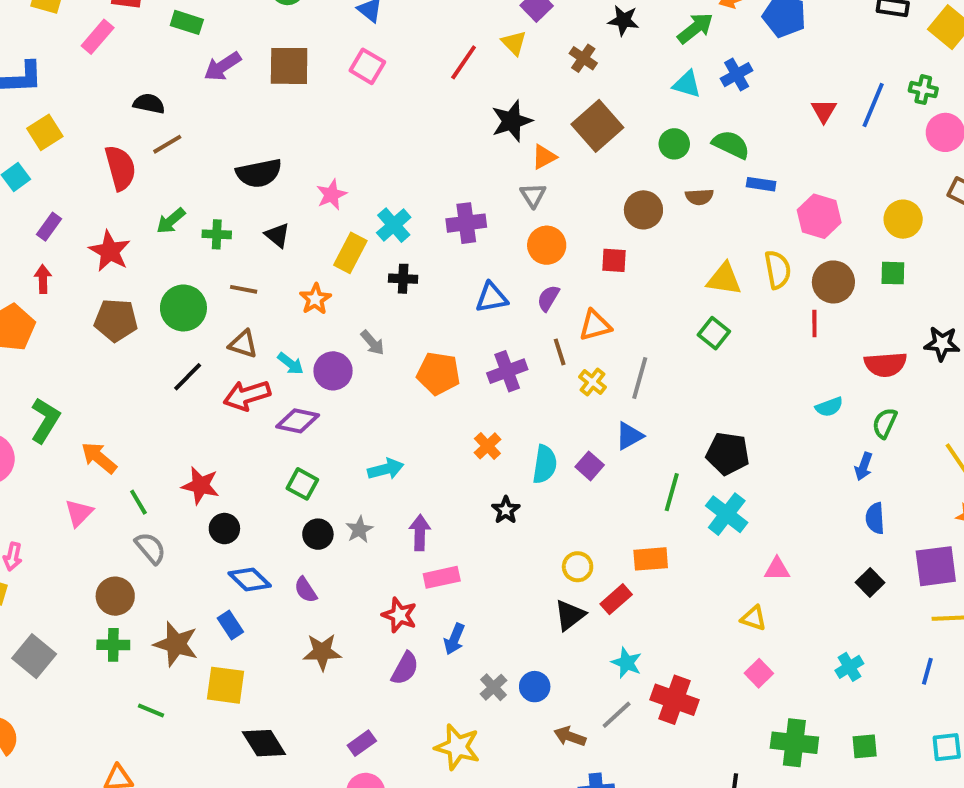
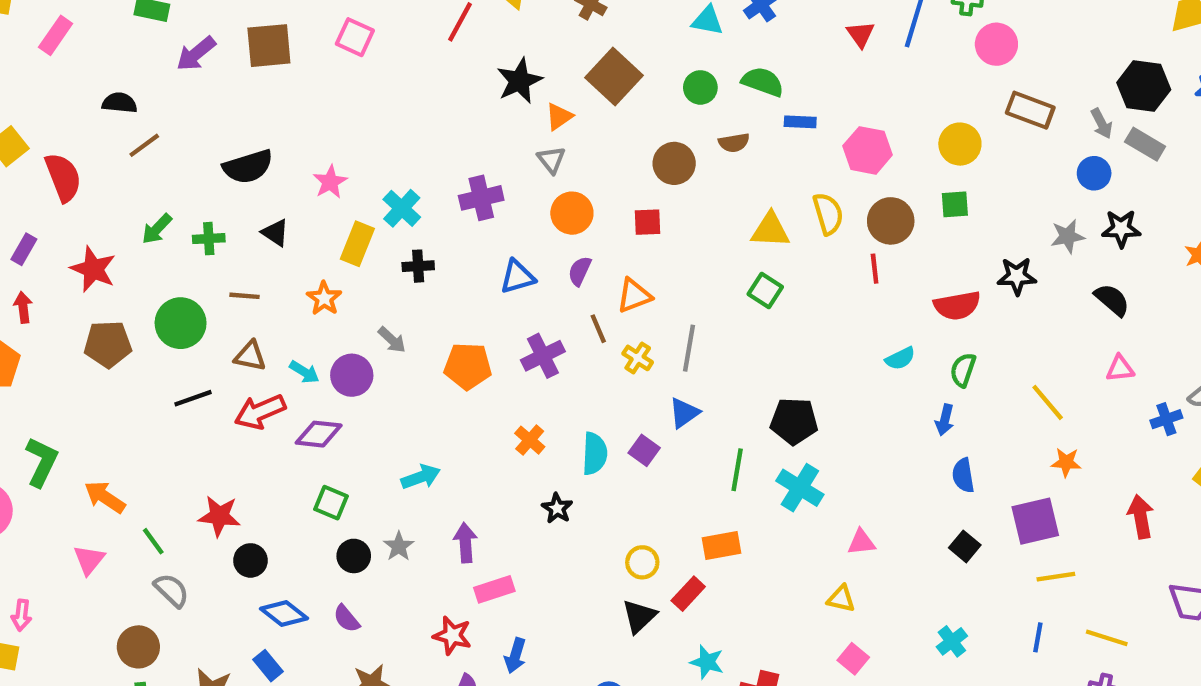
red semicircle: (120, 168) -> (63, 177), moved
black line: (188, 377) -> (193, 398), turned 32

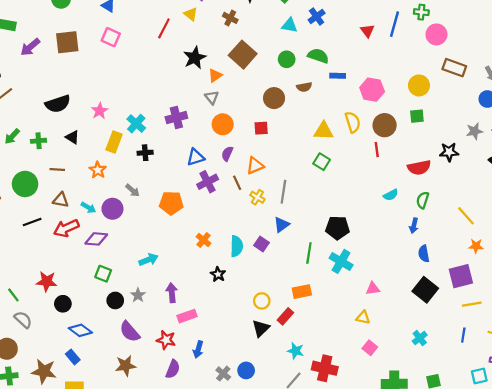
purple cross: (543, 356) -> (208, 182), moved
black square: (965, 546) -> (425, 290), size x1.6
purple semicircle: (347, 619) -> (130, 332), moved, size x1.5

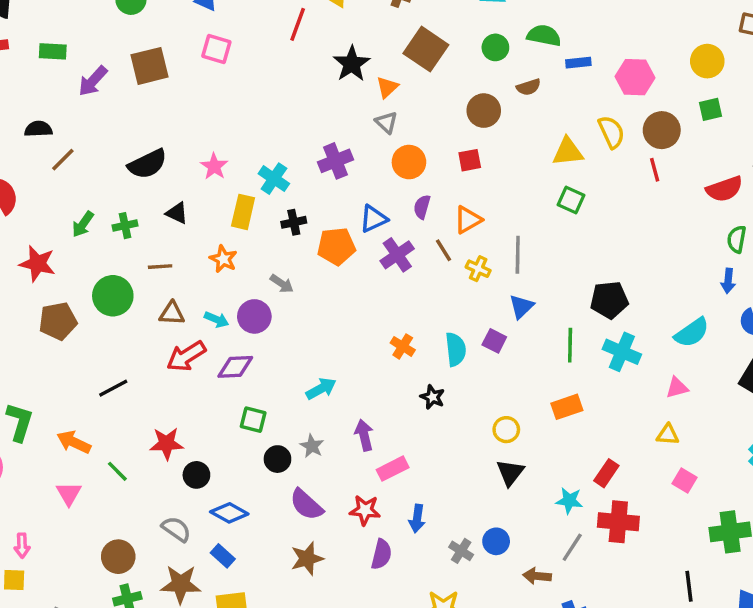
cyan semicircle: (391, 195) -> (692, 333), moved, size x1.5
orange pentagon: (171, 203) -> (336, 246), moved
black line: (32, 222) -> (113, 388), moved
red rectangle: (285, 316) -> (606, 473), moved
gray semicircle: (23, 320) -> (176, 529), moved

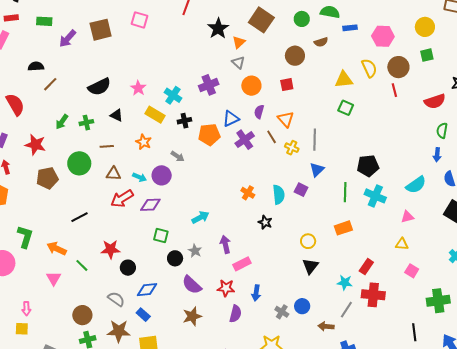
yellow rectangle: (243, 212) -> (155, 115), turned -72
orange triangle: (468, 220) -> (286, 119), turned -42
blue diamond: (229, 513) -> (147, 290), turned -35

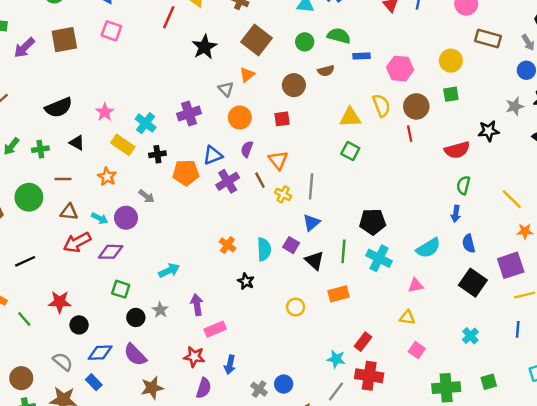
orange triangle: (239, 42) -> (247, 75), moved
black triangle: (310, 266) -> (314, 261), moved, turned -30
purple semicircle: (192, 285) -> (135, 355), moved

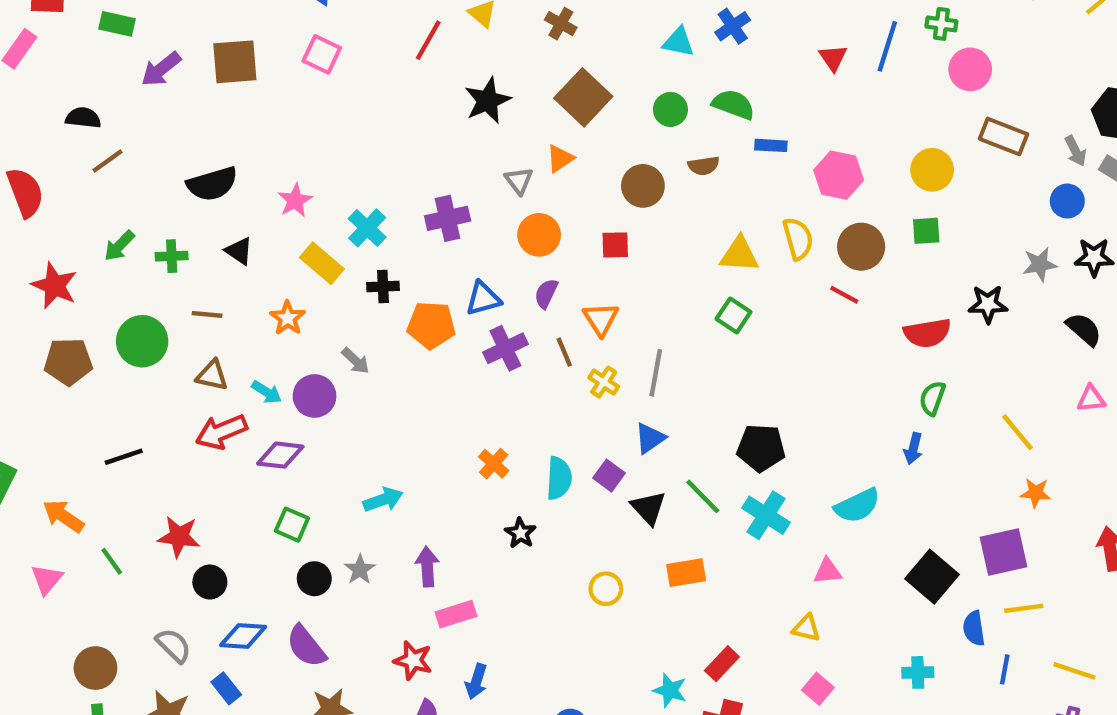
red line: (410, 134) -> (844, 295), turned -56
blue semicircle: (469, 244) -> (974, 628), moved
green line: (343, 251) -> (703, 496), turned -55
cyan cross: (470, 336) -> (918, 672), turned 35

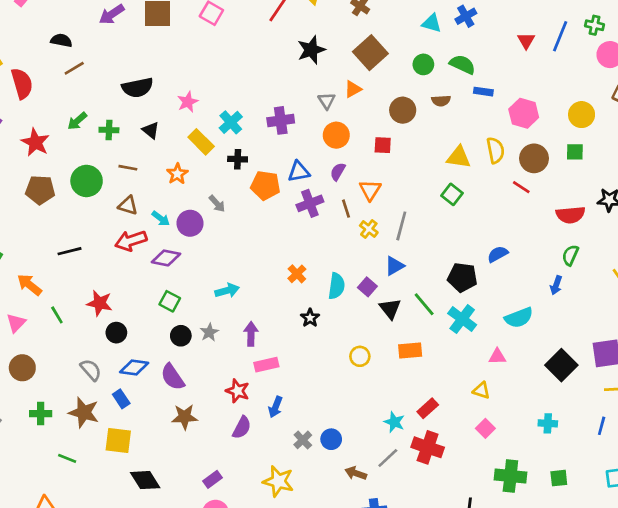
blue semicircle: (974, 628) -> (498, 254), moved, turned 65
brown circle: (95, 668) -> (22, 368), moved

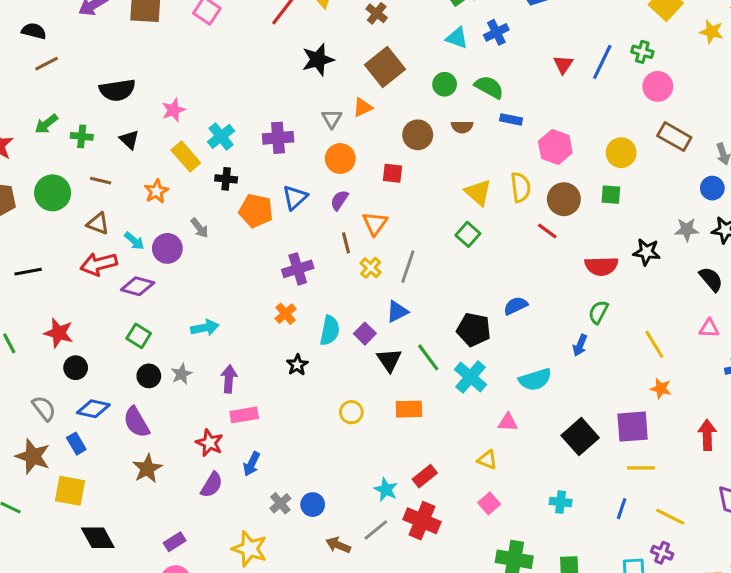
yellow triangle: (459, 157) -> (478, 192), turned 30
blue triangle: (299, 172) -> (295, 197), turned -35
purple cross: (310, 203) -> (298, 269), moved
brown star: (185, 417) -> (147, 469), turned -30

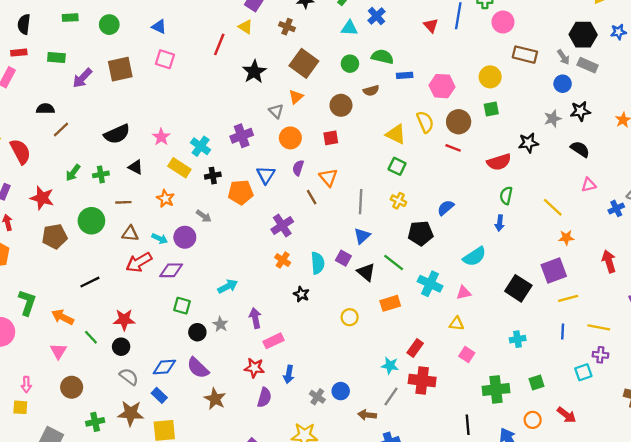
yellow cross: (371, 268) -> (398, 201), moved
black circle: (76, 368) -> (121, 347), moved
cyan cross: (470, 377) -> (430, 284), moved

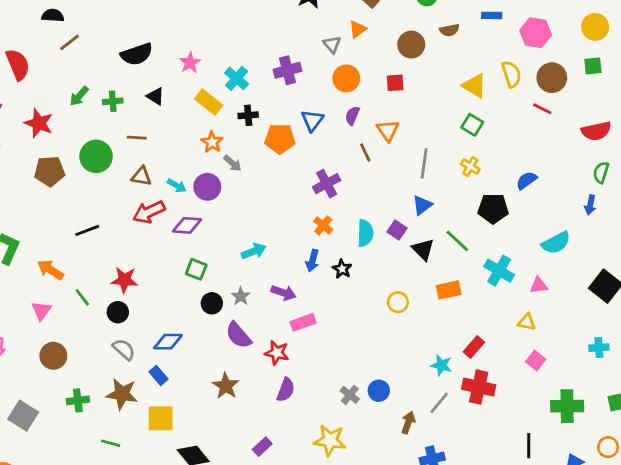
orange star: (165, 199) -> (212, 142), moved
purple arrow: (255, 318) -> (284, 293), turned 114
purple semicircle: (198, 368) -> (238, 335), moved
blue arrow: (289, 374) -> (312, 261), moved
brown arrow: (367, 415) -> (408, 423), turned 96

